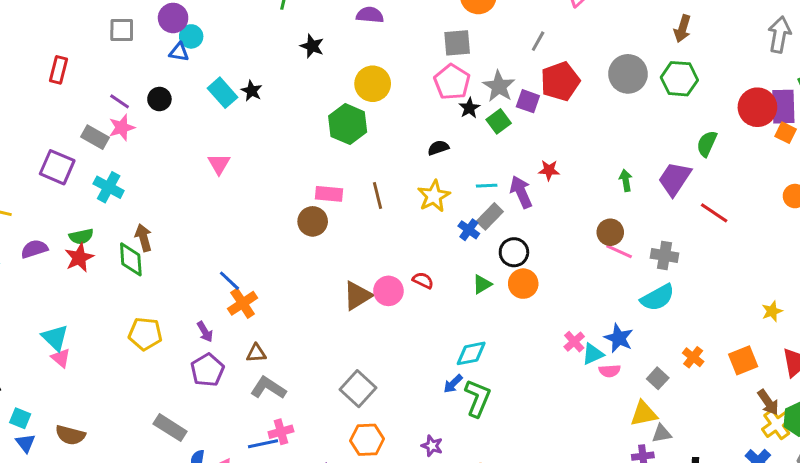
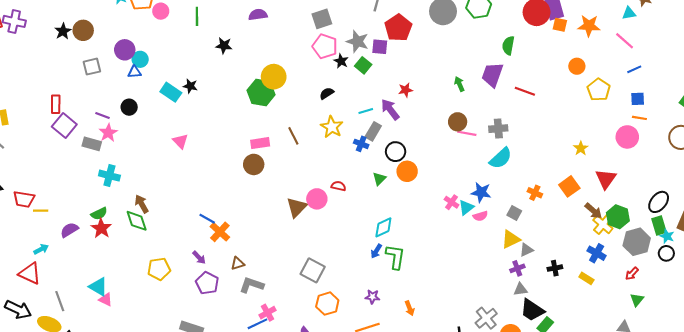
yellow circle: (373, 84) -> (274, 77), moved
purple square: (57, 167) -> (64, 125), moved, turned 30

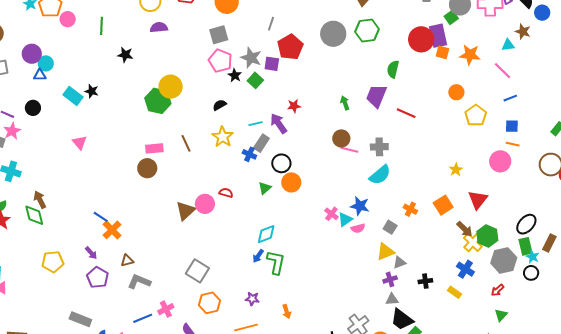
pink cross: (268, 313) -> (166, 309), moved

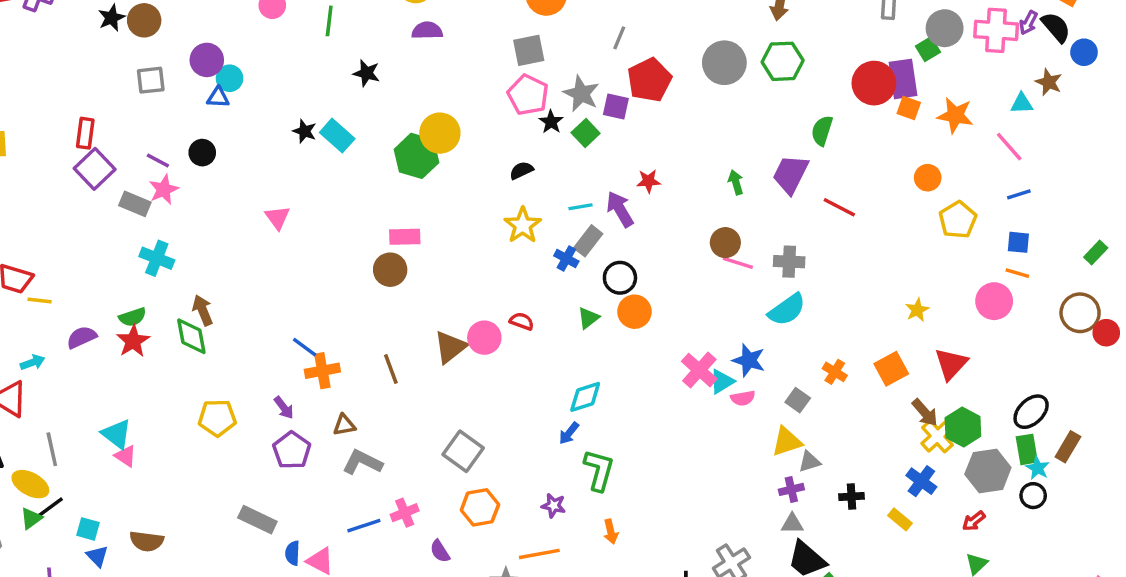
cyan rectangle: (73, 96) -> (337, 136), moved
brown line: (186, 143) -> (391, 369), moved
pink cross: (331, 214) -> (699, 370), size x1.5
orange cross: (112, 230) -> (322, 371), turned 30
green L-shape: (276, 262) -> (599, 470), moved

